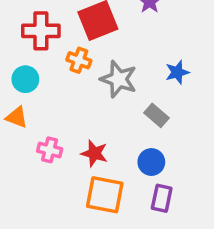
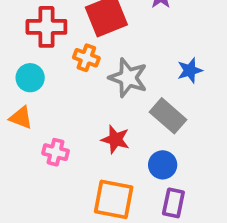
gray rectangle: (157, 115) -> (168, 116), size x1.4
red star: (94, 153) -> (115, 139), moved

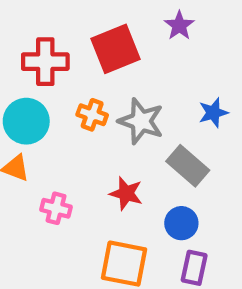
orange cross: (86, 58) -> (92, 115), moved
cyan circle: (30, 78) -> (26, 121), size x1.4

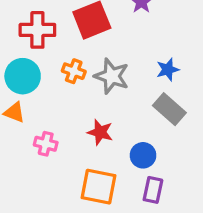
gray rectangle: (188, 166) -> (169, 109), moved

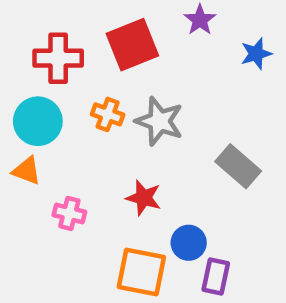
blue star: (168, 70) -> (256, 54), moved
blue circle: (143, 155) -> (189, 243), moved

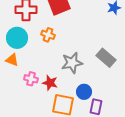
gray star: (159, 121) -> (72, 63), moved, turned -30
red star: (144, 198) -> (50, 83), moved

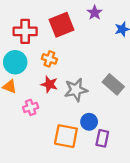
pink cross: (31, 79) -> (31, 107), turned -32
red star: (50, 83) -> (49, 84), moved

